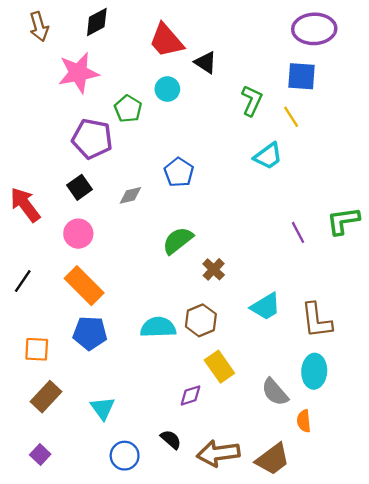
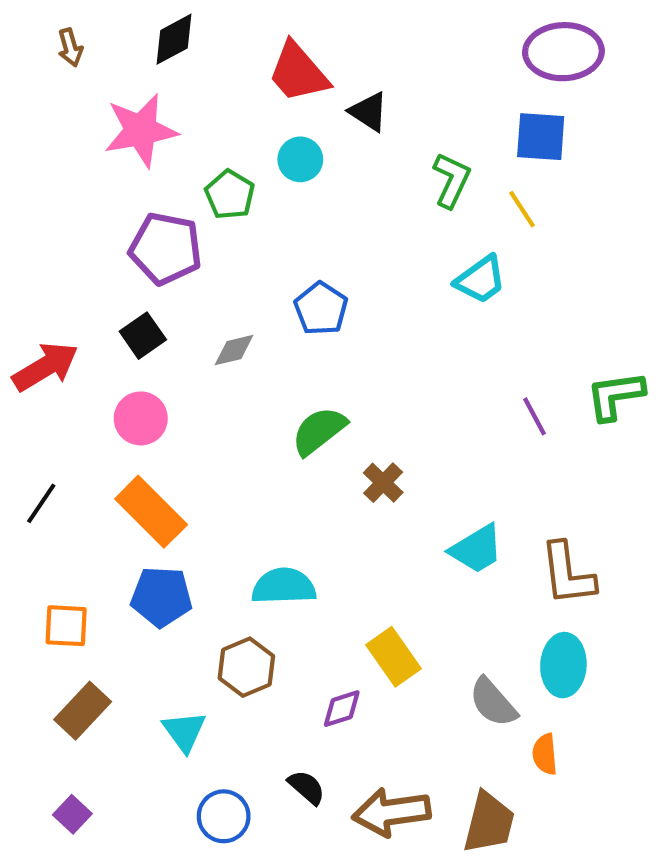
brown arrow: (39, 27) -> (70, 48), size x0.7
red arrow: (25, 205) -> (45, 367), turned 96
brown hexagon: (201, 320) -> (246, 667), moved
brown trapezoid: (273, 459) -> (489, 823), turned -39

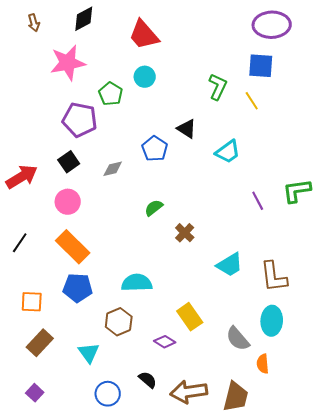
black triangle: (369, 112) -> (187, 129), moved
cyan trapezoid: (481, 280) -> (228, 152), moved
green semicircle: (319, 431) -> (154, 208), size x0.7
purple diamond: (342, 709) -> (165, 342), turned 50

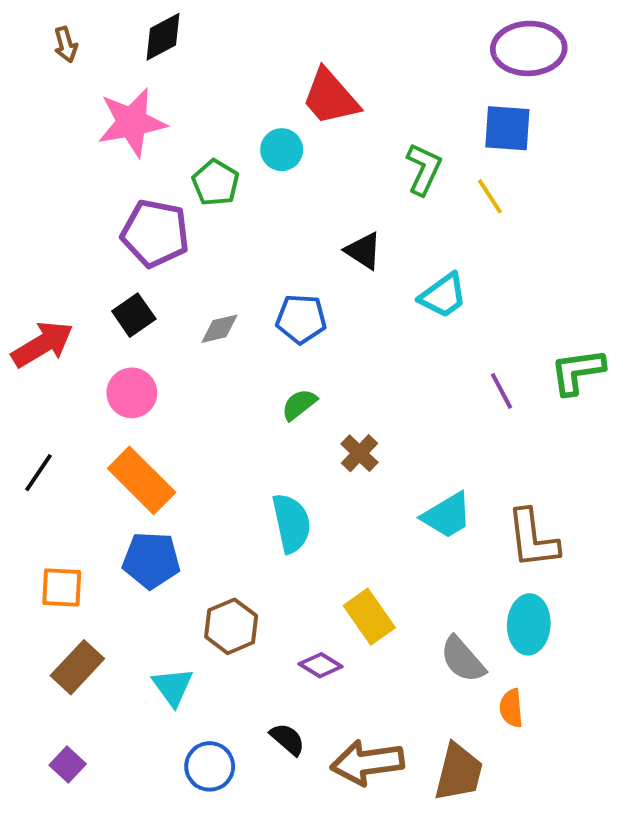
red trapezoid: (144, 35) -> (330, 97), moved
blue pentagon: (155, 149) -> (301, 319), moved, turned -30
cyan semicircle: (137, 283) -> (291, 523), moved, turned 80

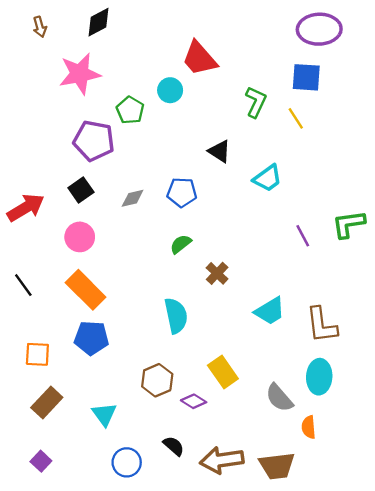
black line: (38, 473) -> (23, 285), turned -70
brown hexagon: (231, 626) -> (157, 380), moved
brown trapezoid: (459, 772) -> (277, 466), turned 69

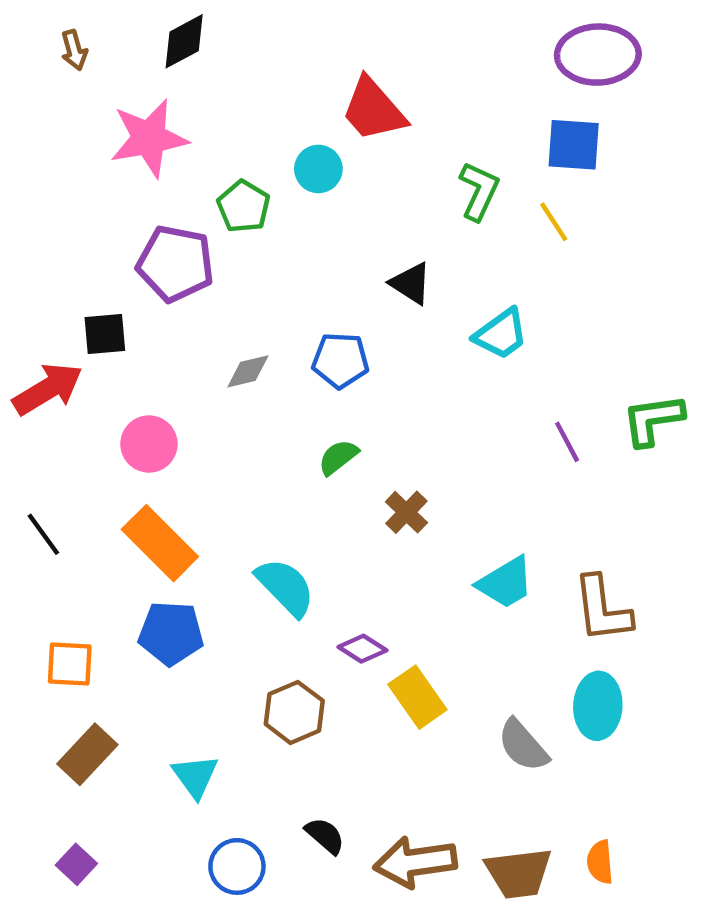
black square: (81, 190) -> (105, 334), moved, turned 30
cyan semicircle: (176, 316) -> (285, 587), moved, turned -32
purple diamond: (194, 401) -> (362, 649), moved
orange semicircle: (309, 427) -> (600, 862), moved

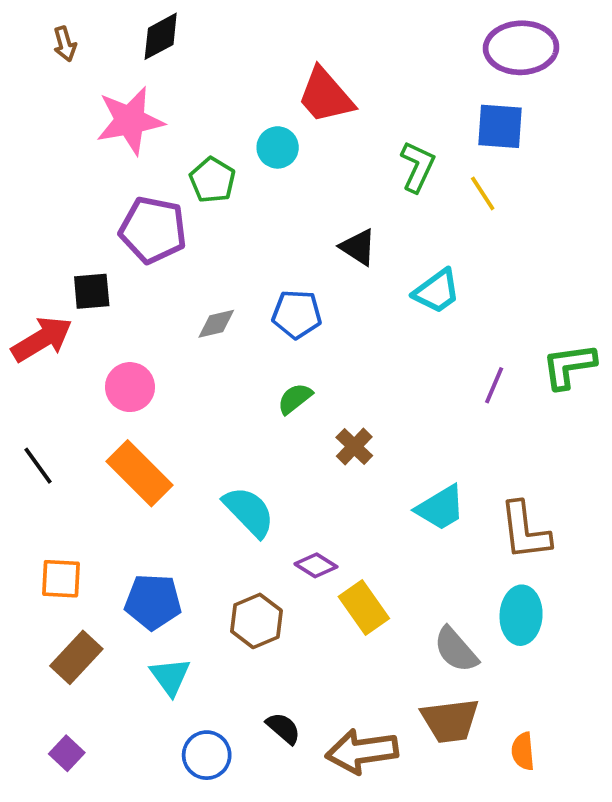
purple line: (567, 442) -> (494, 385), turned 51
blue pentagon: (171, 633) -> (153, 602), moved
brown trapezoid: (519, 873) -> (450, 721), moved

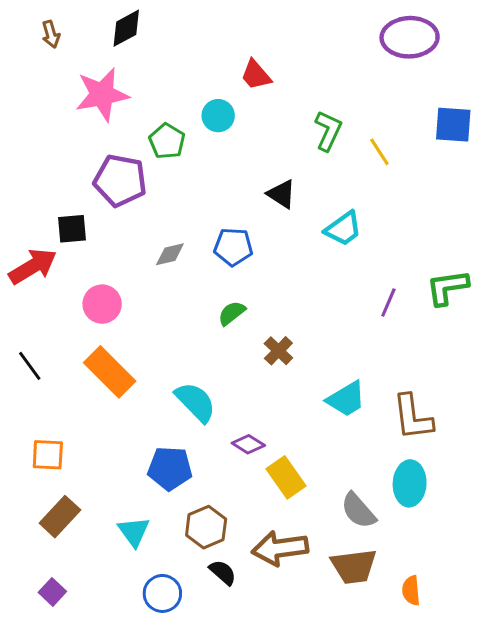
red trapezoid: (326, 96) -> (256, 75), size x0.7
blue square: (500, 126) -> (453, 125), moved
blue pentagon: (153, 602) -> (170, 468), moved
brown hexagon: (257, 621) -> (206, 527), moved
brown arrow: (362, 751) -> (280, 548), moved

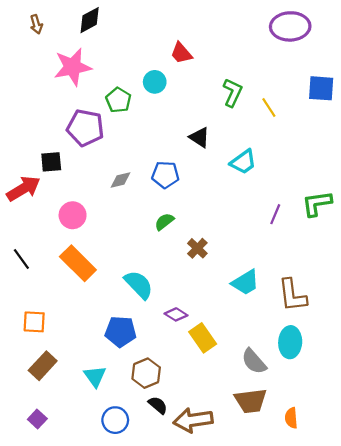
brown arrow: (280, 548) -> (193, 420), moved

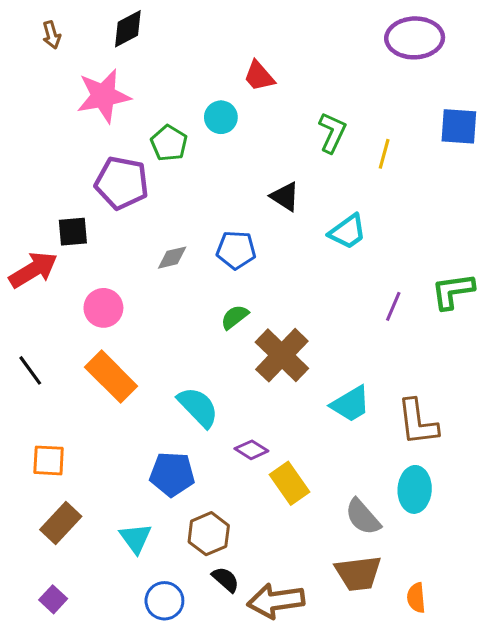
yellow line: (269, 107) -> (384, 154), turned 48
brown cross: (197, 248) -> (282, 355), size x1.8

